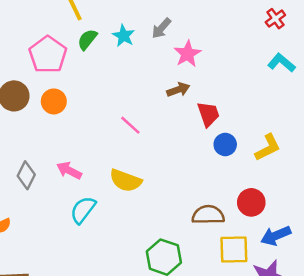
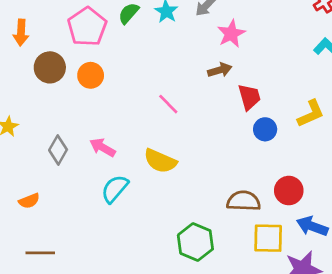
yellow L-shape: (268, 147) -> (311, 114), moved
blue arrow: (276, 236) -> (312, 226), turned 40

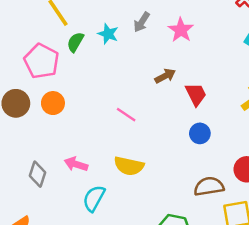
pink star: (231, 34) -> (181, 30), moved
blue circle: (265, 129) -> (200, 133), moved

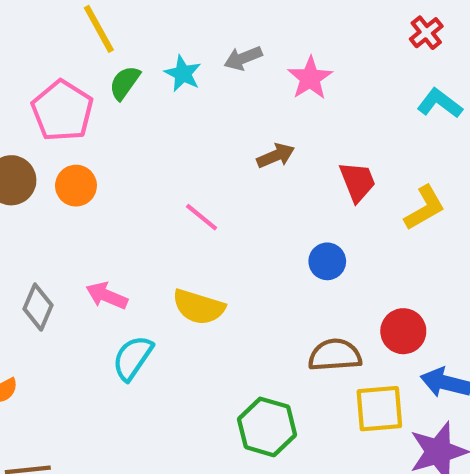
gray arrow: (142, 22) -> (243, 58), turned 30
red trapezoid: (196, 94) -> (357, 182), moved

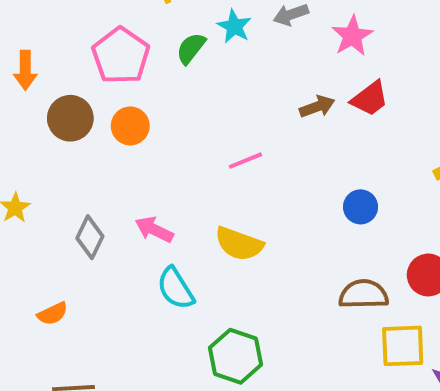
green semicircle: (125, 83) -> (191, 48), moved
red trapezoid: (357, 182) -> (370, 99), moved, turned 72
pink line: (202, 217) -> (246, 161), turned -64
cyan semicircle: (133, 358) -> (176, 288), turned -69
green hexagon: (267, 427) -> (236, 356), moved

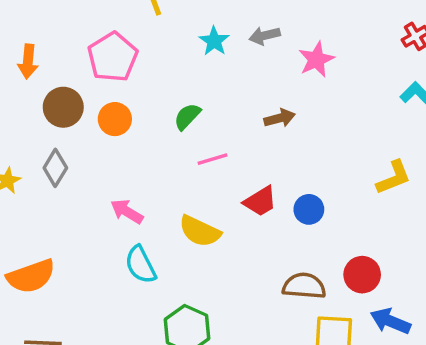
green semicircle: (191, 48) -> (187, 116), moved
red trapezoid: (370, 99) -> (260, 201), moved
gray diamond: (90, 237) -> (55, 168), moved
orange semicircle: (53, 314) -> (31, 276), size x1.8

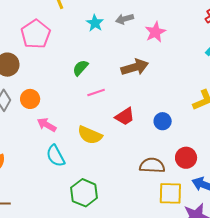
brown arrow: (280, 118) -> (135, 67), size x1.5
orange circle: (115, 119) -> (30, 99), moved
blue circle: (309, 209) -> (163, 121), moved

